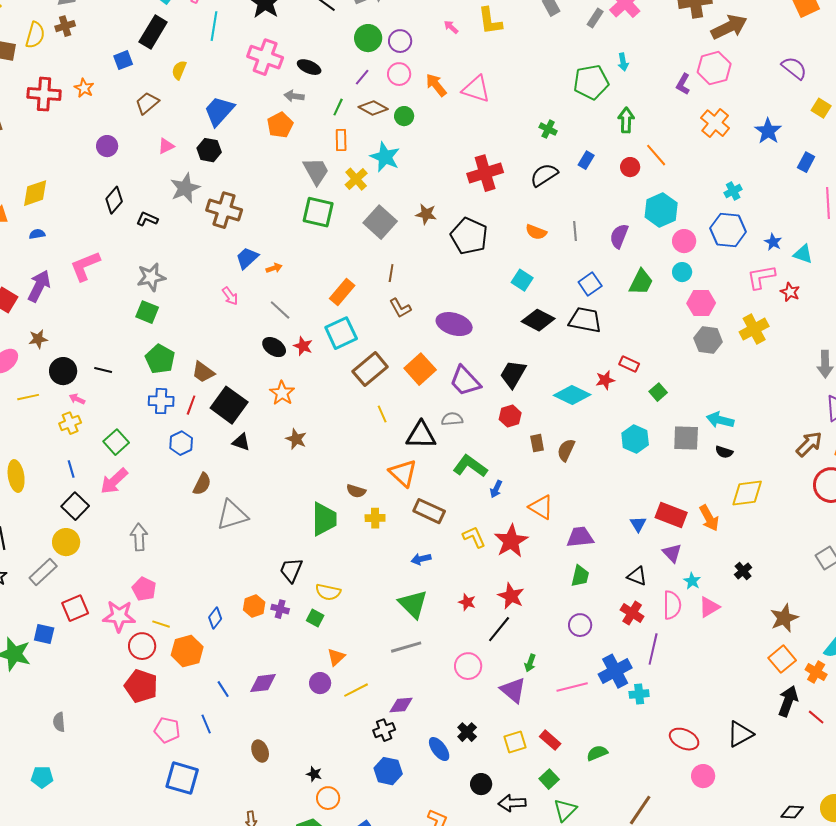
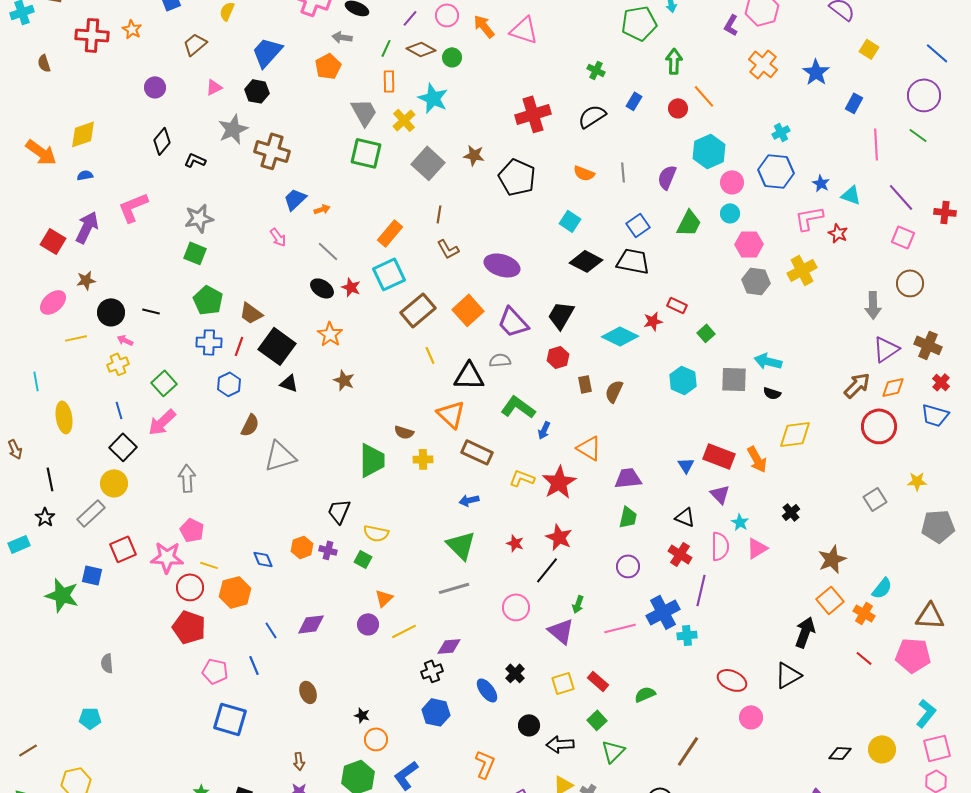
yellow L-shape: (474, 537) -> (522, 478), turned -45
blue diamond: (215, 618) -> (263, 559), turned -60
black arrow: (788, 701) -> (805, 632), moved

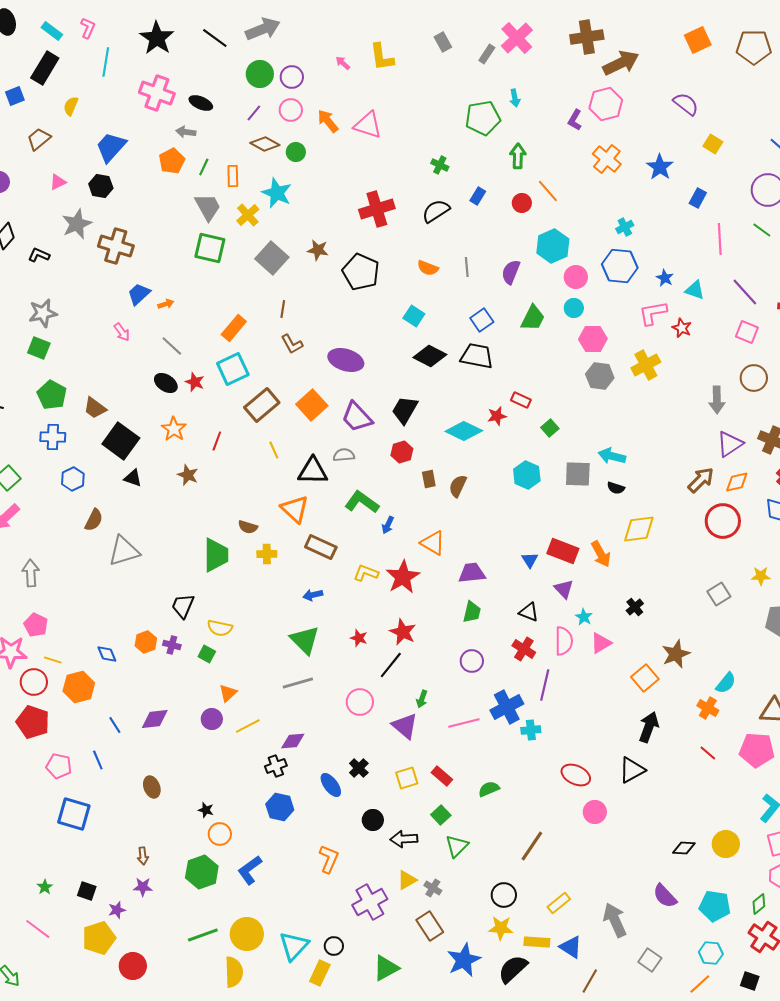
green line: (386, 48) -> (204, 167), moved
red line: (239, 346) -> (217, 441), moved
orange square: (830, 600) -> (645, 678), moved

